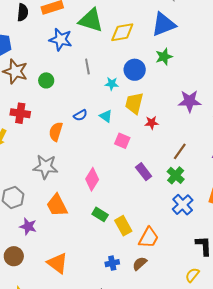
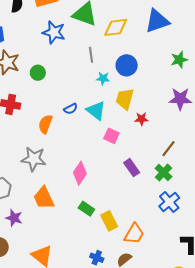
green star: (164, 57) -> (179, 60), moved
gray line: (87, 66) -> (91, 55), moved
cyan triangle: (106, 116) -> (96, 111), size x1.5
blue cross: (112, 263) -> (97, 258), turned 32

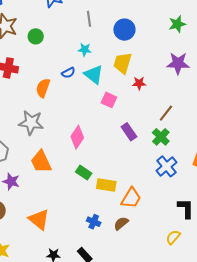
cyan star: (103, 78) -> (85, 50), moved
yellow rectangle: (109, 221) -> (106, 185), turned -54

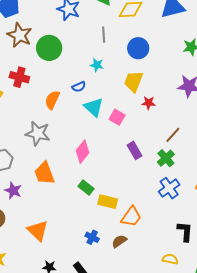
green circle: (36, 36) -> (49, 48), size x1.6
cyan triangle: (94, 75) -> (94, 107), moved
yellow semicircle: (173, 237) -> (170, 259), turned 56

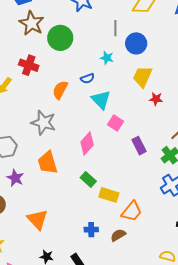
blue circle: (138, 48) -> (136, 43), moved
pink square: (117, 117) -> (115, 123), moved
blue cross: (92, 237) -> (91, 230), turned -32

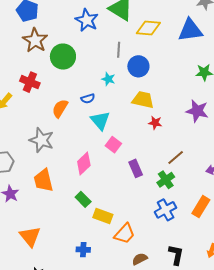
yellow trapezoid: (142, 77) -> (143, 100), turned 75
brown semicircle: (118, 235) -> (140, 259), moved

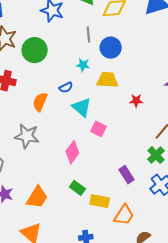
yellow trapezoid: (143, 100) -> (107, 80), moved
purple rectangle: (136, 168) -> (127, 175), moved
orange trapezoid: (43, 180) -> (37, 197), moved, turned -125

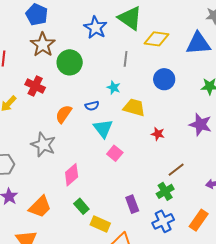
blue circle: (111, 48) -> (164, 79), moved
pink diamond: (72, 152) -> (72, 175), moved

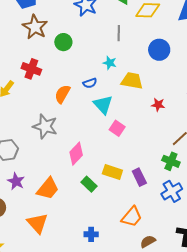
green circle: (70, 62) -> (63, 42), size x0.7
green cross: (165, 191) -> (171, 161), turned -30
yellow rectangle: (100, 224) -> (112, 172), moved

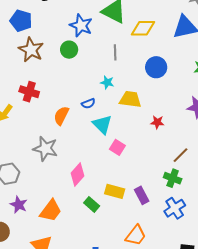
green circle: (63, 42) -> (69, 50), moved

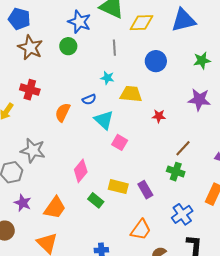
gray star: (45, 149) -> (33, 150), moved
blue cross: (175, 208) -> (182, 214), moved

